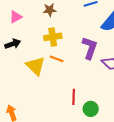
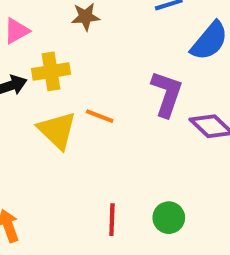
yellow cross: (53, 37) -> (51, 71), moved
red line: (74, 97) -> (112, 220), moved

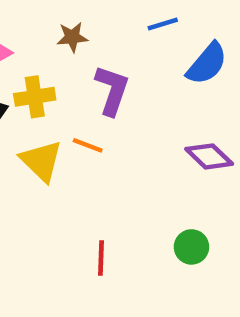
purple L-shape: (167, 94) -> (112, 90), moved
green circle: (169, 218) -> (191, 247), moved

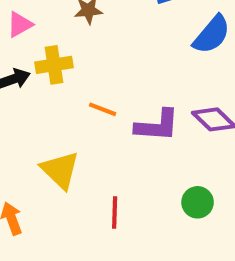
purple L-shape: (112, 90) -> (157, 125), moved, turned 75
yellow triangle: (41, 161) -> (60, 170), moved

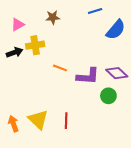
yellow triangle: (60, 170) -> (38, 120), moved
green circle: (198, 202) -> (108, 96), moved

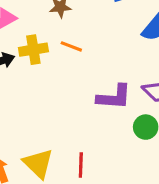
orange line: (60, 68) -> (71, 46), moved

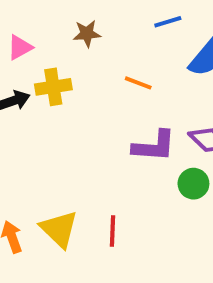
orange line: (71, 46) -> (138, 83), moved

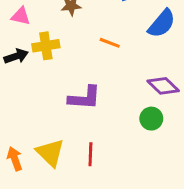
pink triangle: (20, 47) -> (21, 16), turned 42
purple L-shape: (154, 146) -> (84, 98), moved

